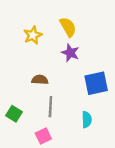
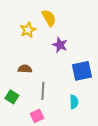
yellow semicircle: (68, 27) -> (49, 18), moved
brown semicircle: (40, 80) -> (25, 69), moved

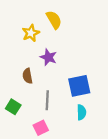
purple star: (60, 45) -> (48, 57), moved
brown semicircle: (25, 69) -> (28, 76), turned -104
blue square: (82, 71) -> (79, 86), moved

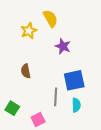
purple star: (48, 57) -> (63, 46), moved
gray line: (47, 100) -> (56, 97), moved
green square: (13, 107) -> (12, 108), moved

